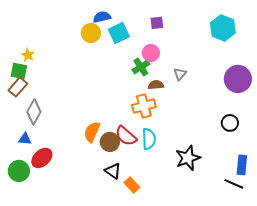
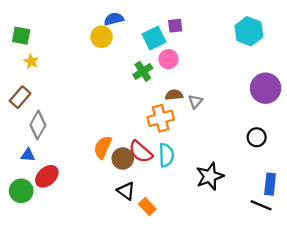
cyan square: (119, 33) -> (154, 38), moved
green cross: (141, 67) -> (143, 71), moved
green square: (19, 71) -> (21, 36), moved
gray triangle: (180, 74) -> (195, 102), moved

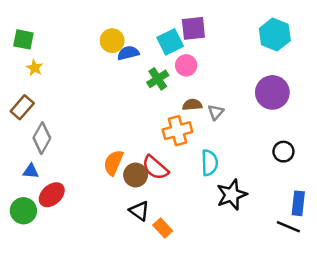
blue semicircle: (114, 19) -> (128, 53), moved
purple square: (175, 26) -> (193, 28), size x1.5
purple circle: (266, 88) -> (272, 92), moved
cyan semicircle: (166, 155) -> (210, 163), moved

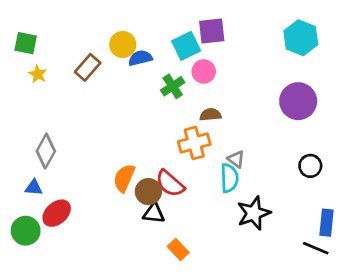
brown rectangle: (22, 107) -> (88, 67), moved
gray triangle: (216, 112) -> (236, 159), moved, turned -35
black triangle: (139, 211) -> (154, 213), moved, turned -30

